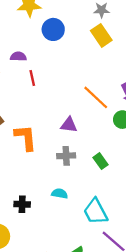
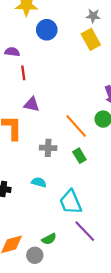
orange line: (96, 97) -> (76, 126), moved
purple triangle: (69, 125) -> (32, 104), moved

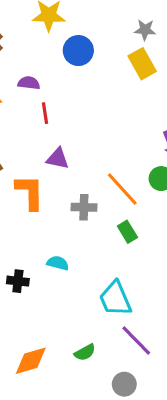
gray cross: (48, 148) -> (84, 207), moved
cyan semicircle: (39, 182) -> (58, 263), moved
gray circle: (35, 255) -> (124, 384), moved

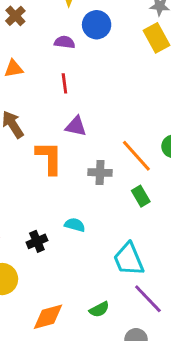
purple semicircle: (29, 83) -> (65, 42), moved
black cross: (18, 281) -> (37, 241), turned -30

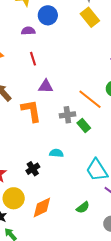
green rectangle: (141, 196) -> (84, 125), moved
orange diamond: (48, 317) -> (42, 208), moved

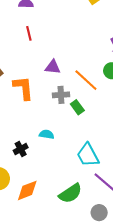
purple triangle: (46, 86) -> (53, 67), moved
green semicircle: (83, 207) -> (70, 193), size x1.6

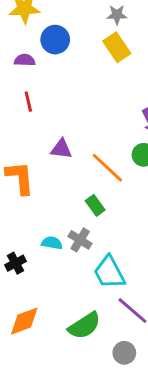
gray cross: (61, 95) -> (80, 240), moved, turned 35

